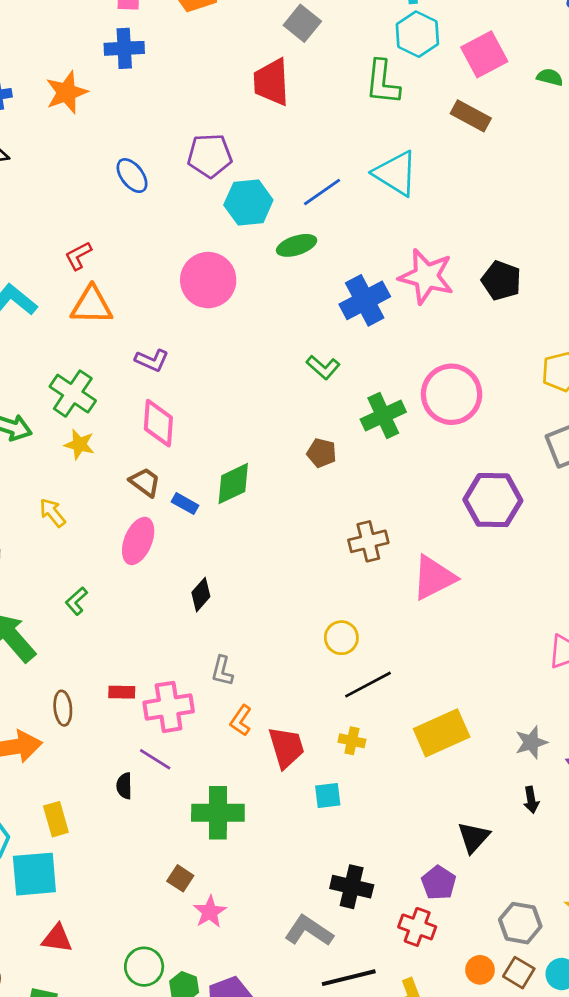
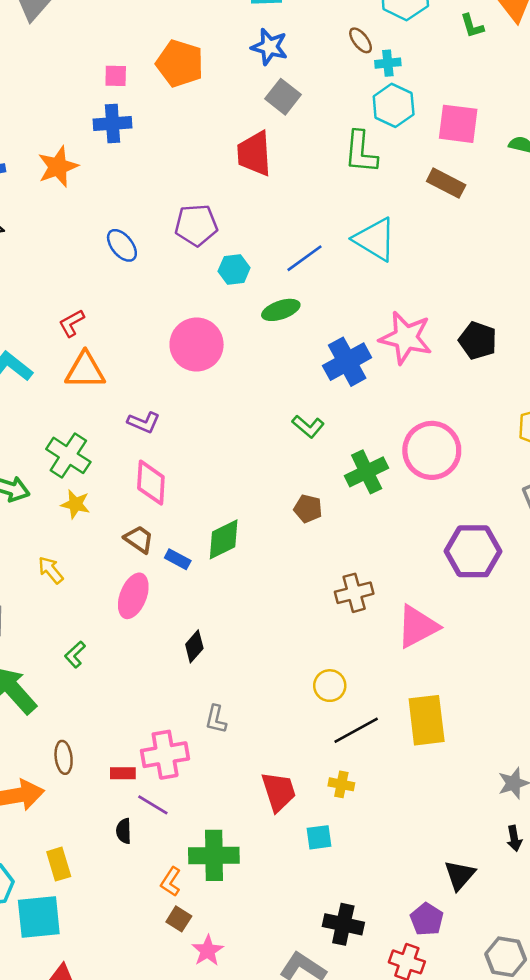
pink square: (484, 54) -> (458, 124), turned 36
cyan hexagon: (248, 202) -> (234, 269), size x0.7
red rectangle: (122, 692) -> (123, 773), moved
orange L-shape: (241, 720) -> (171, 882), moved
yellow rectangle: (442, 733) -> (427, 720), moved, turned -72

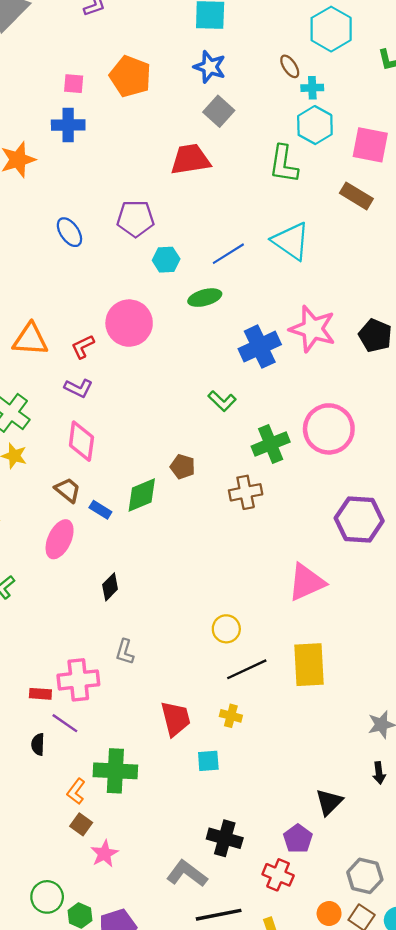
red trapezoid: (254, 154) -> (190, 159), turned 81
red L-shape: (72, 323) -> (83, 347), moved
brown pentagon: (308, 509) -> (183, 467), moved
brown cross: (354, 593) -> (246, 492), moved

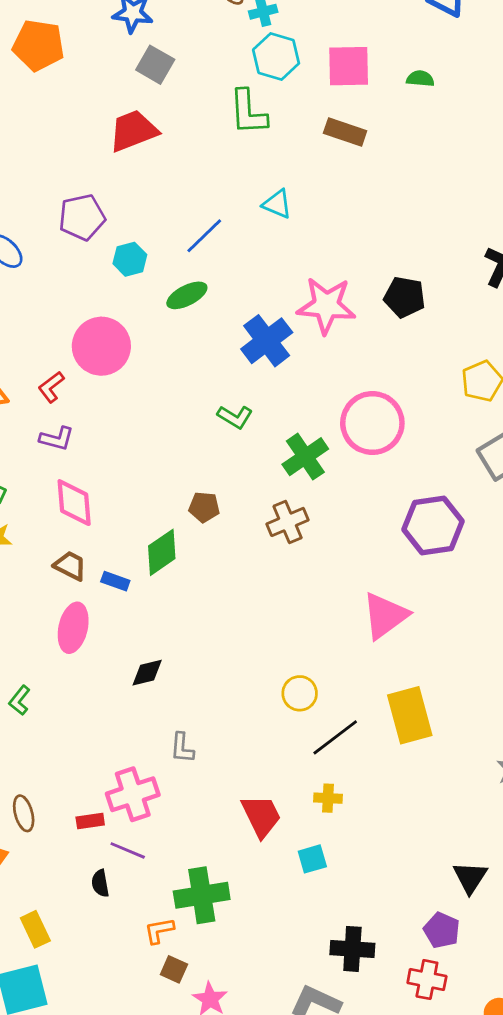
cyan triangle: (291, 241) -> (277, 204), size x0.6
black diamond: (110, 587) -> (147, 673), turned 44
orange L-shape: (76, 791) -> (159, 931), turned 55

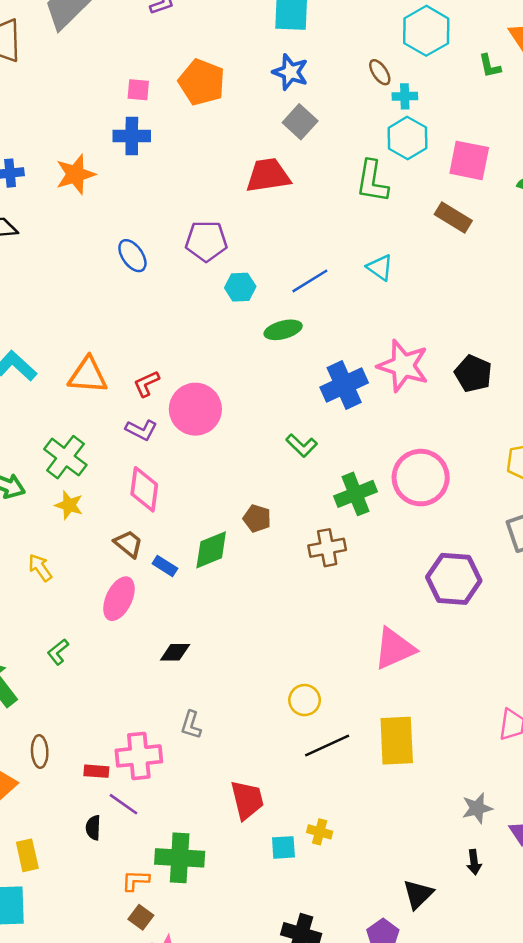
pink circle: (101, 346) -> (195, 409), moved
yellow cross: (328, 798) -> (320, 832), moved

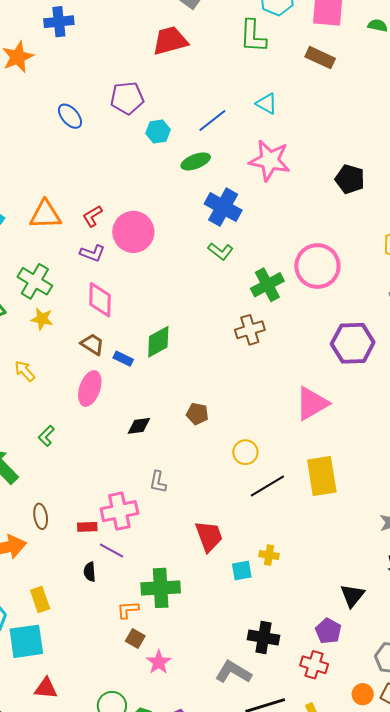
pink star: (403, 366) -> (270, 160), moved
blue cross: (344, 385) -> (223, 207), moved, turned -30
brown pentagon: (257, 518) -> (197, 414), moved

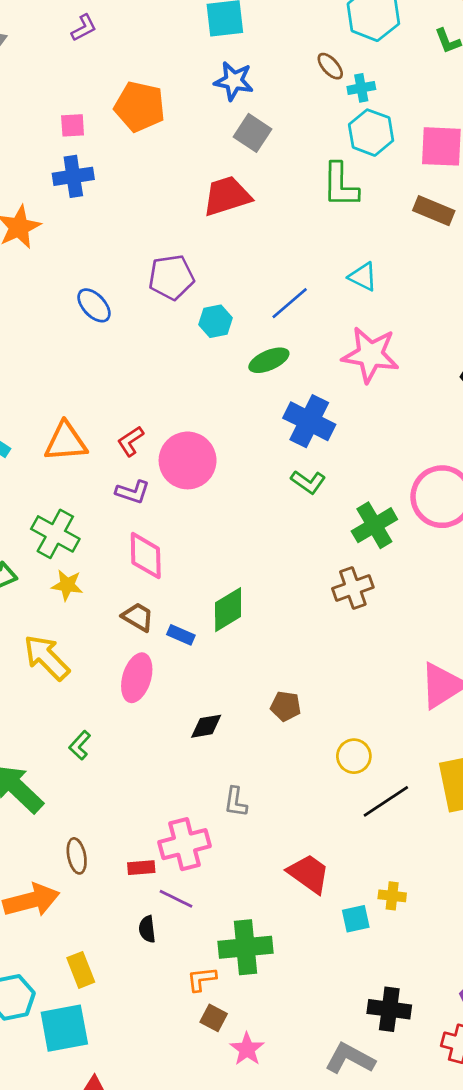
yellow arrow: (25, 371) -> (47, 657), size x1.6
red trapezoid: (209, 536) -> (309, 874), turned -32

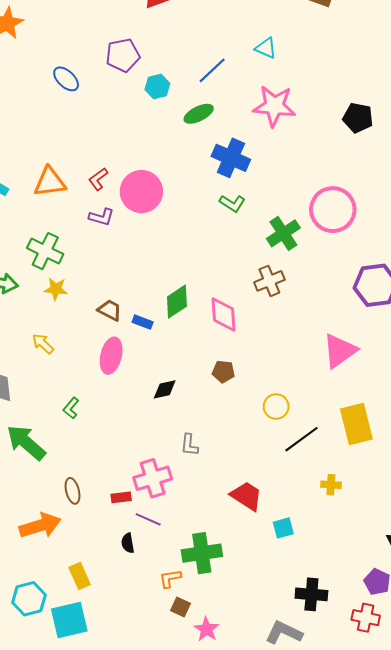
pink diamond: (146, 556) -> (223, 315), moved
yellow arrow: (47, 657) -> (43, 344), size x0.6
yellow cross: (392, 896) -> (331, 485), moved

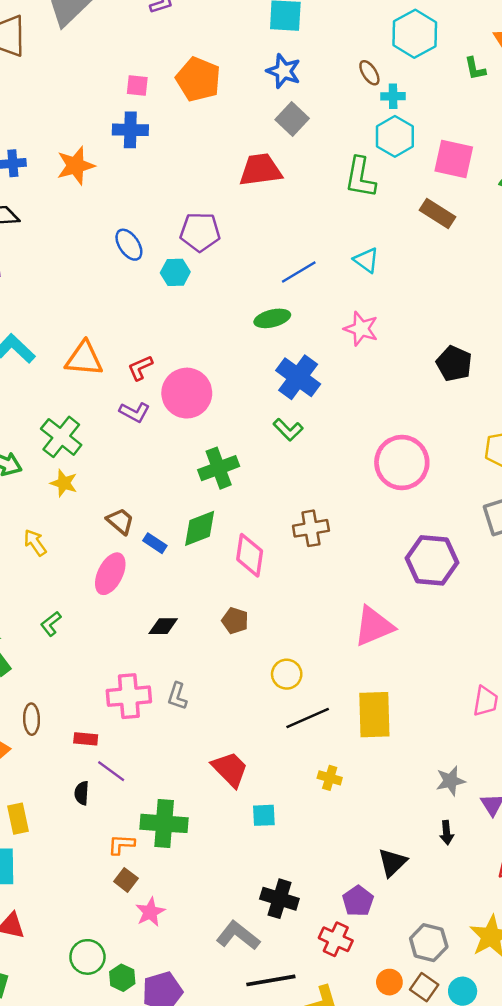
cyan hexagon: (157, 87) -> (175, 272), moved
pink star: (274, 106) -> (361, 329), size x0.7
green cross: (283, 233) -> (219, 468), moved
pink cross: (153, 478) -> (129, 696), moved

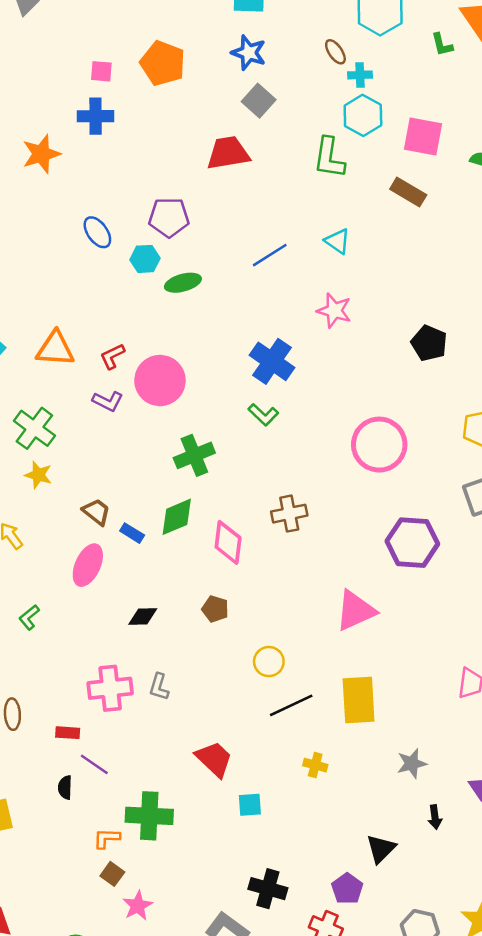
green ellipse: (272, 318) -> (183, 283), moved
gray star: (451, 781) -> (412, 764), moved

